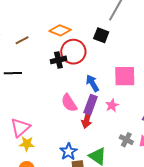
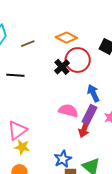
black cross: (58, 60) -> (62, 67), turned -35
pink semicircle: (69, 103) -> (68, 111), turned 132

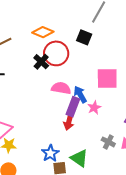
blue arrow: (93, 93) -> (80, 94), moved
pink semicircle: (68, 111) -> (61, 88), moved

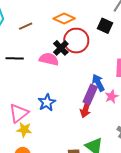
pink semicircle: (61, 88) -> (49, 59), moved
blue star: (50, 153) -> (47, 102), moved

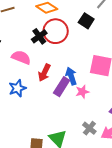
pink semicircle: (49, 59) -> (21, 57), moved
red arrow: (86, 109) -> (44, 73), moved

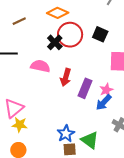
black square: (86, 21) -> (100, 34), moved
blue arrow: (71, 76) -> (104, 102), moved, turned -108
blue star: (17, 88) -> (66, 134), moved

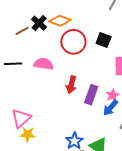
black cross: (55, 42) -> (39, 23), moved
pink semicircle: (40, 66) -> (44, 64), moved

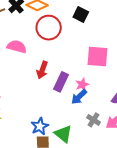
black square: (104, 40) -> (81, 14), moved

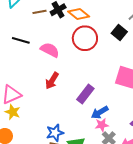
red arrow: (42, 70) -> (52, 81), moved
pink star: (82, 85) -> (102, 125), moved

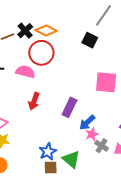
red circle: (85, 38) -> (41, 53), moved

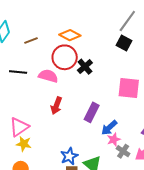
black cross: (25, 31) -> (85, 67), moved
black square: (90, 40) -> (124, 43), moved

